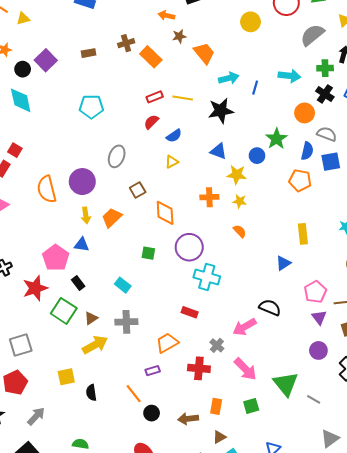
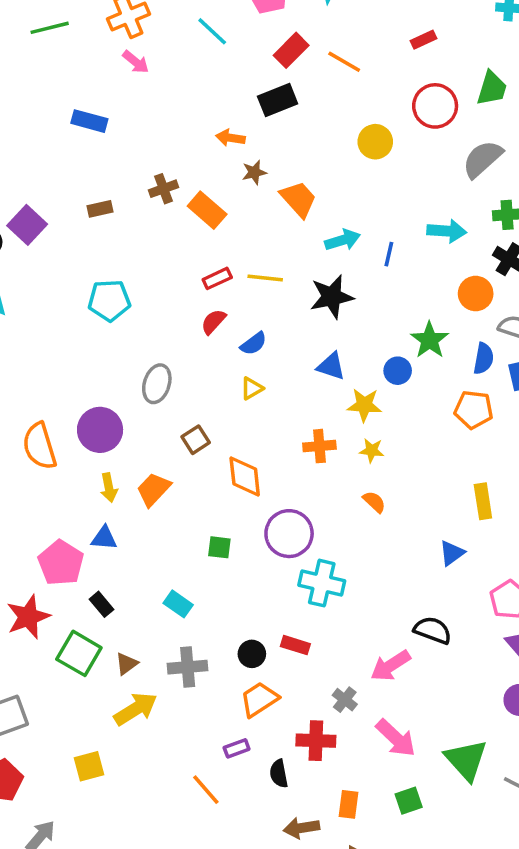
black semicircle: (91, 393) -> (279, 774), moved
black circle: (152, 413) -> (252, 654), moved

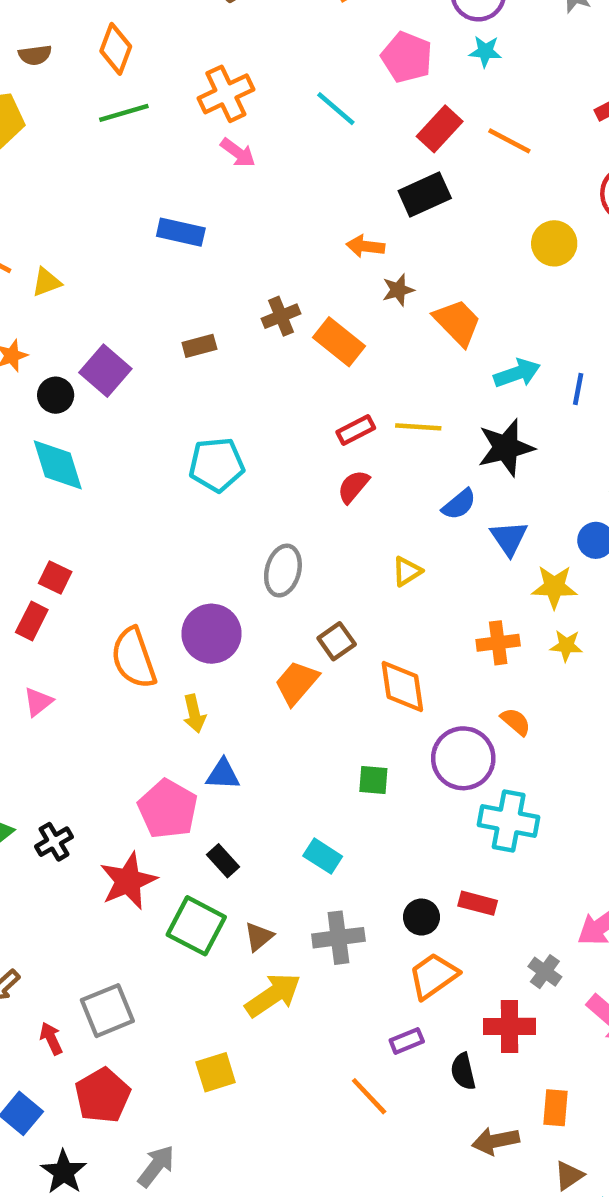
blue semicircle: (254, 344) -> (459, 504), moved
blue triangle: (331, 366) -> (509, 538), turned 40
yellow arrow: (109, 488) -> (194, 714), moved
orange trapezoid: (154, 489) -> (297, 683), moved
orange semicircle: (374, 502) -> (516, 722), moved

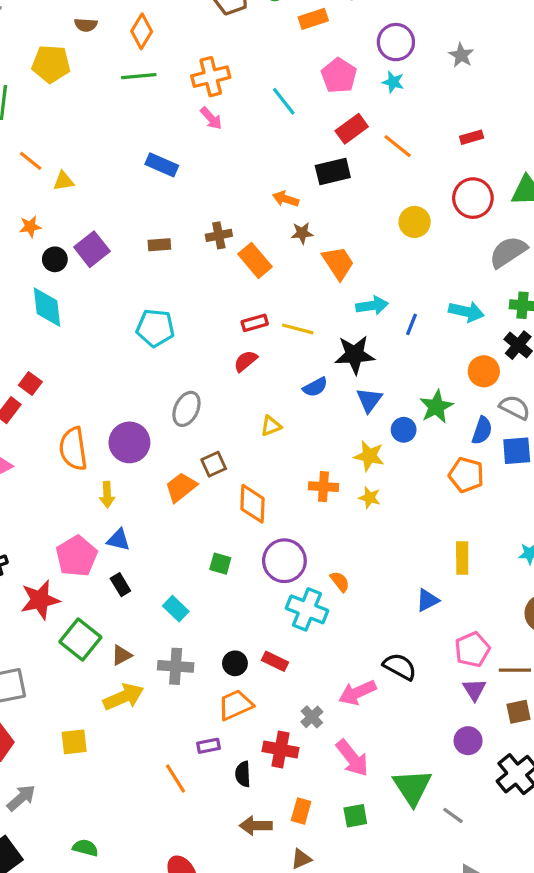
blue triangle: (509, 538) -> (369, 400), moved
orange semicircle: (516, 722) -> (340, 582), moved
black rectangle: (223, 861) -> (120, 585), moved

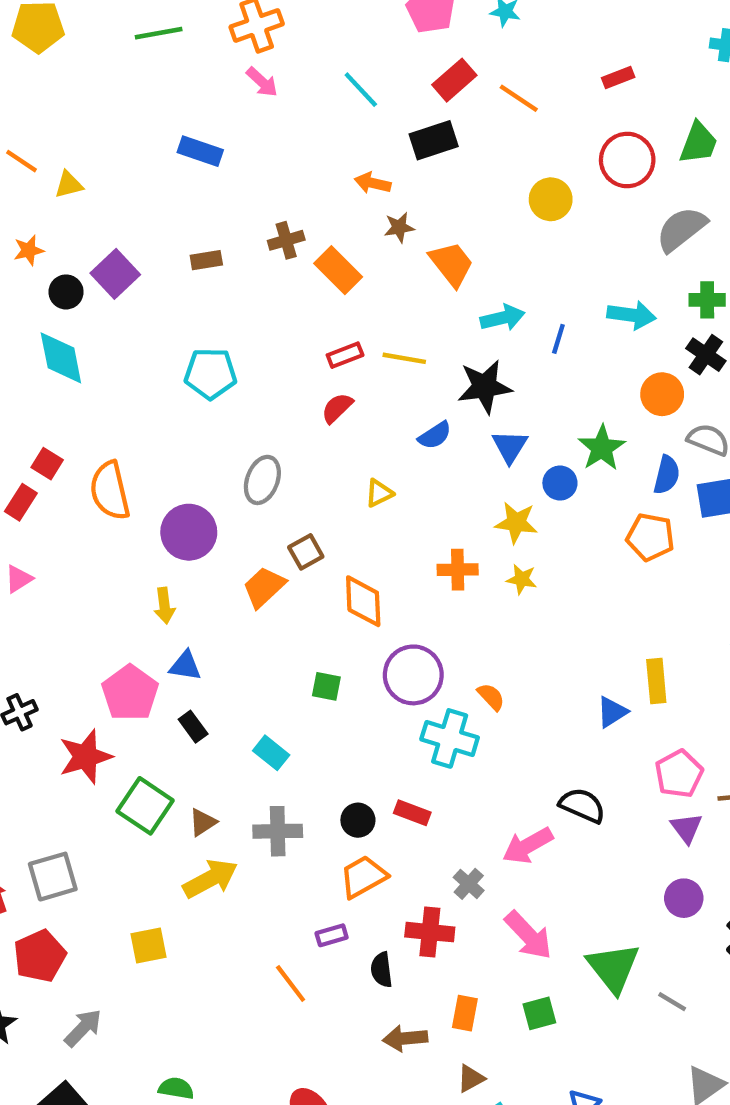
cyan line: (284, 101) -> (361, 90), moved
orange semicircle: (73, 449) -> (110, 491), moved
yellow rectangle: (462, 558) -> (656, 681), moved

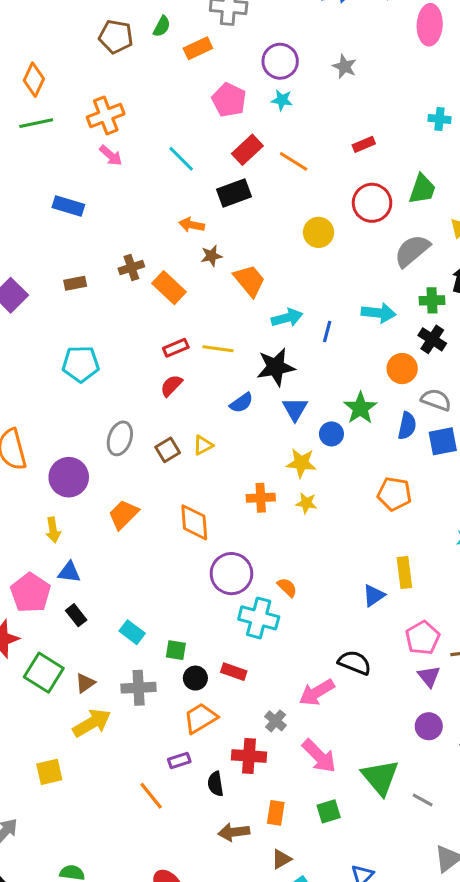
orange pentagon: (650, 537) -> (394, 494), moved
brown square: (306, 552) -> (168, 450), moved
green square: (326, 686) -> (176, 650), moved

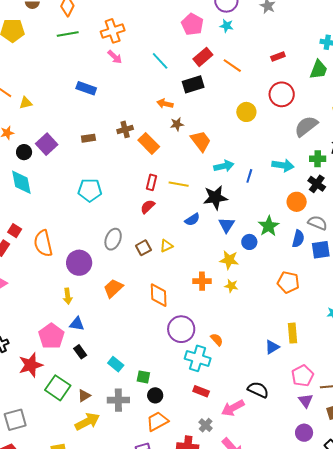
green trapezoid: (422, 189) -> (319, 70), moved
red rectangle: (176, 348) -> (152, 182), turned -56
red rectangle: (234, 672) -> (201, 391), moved

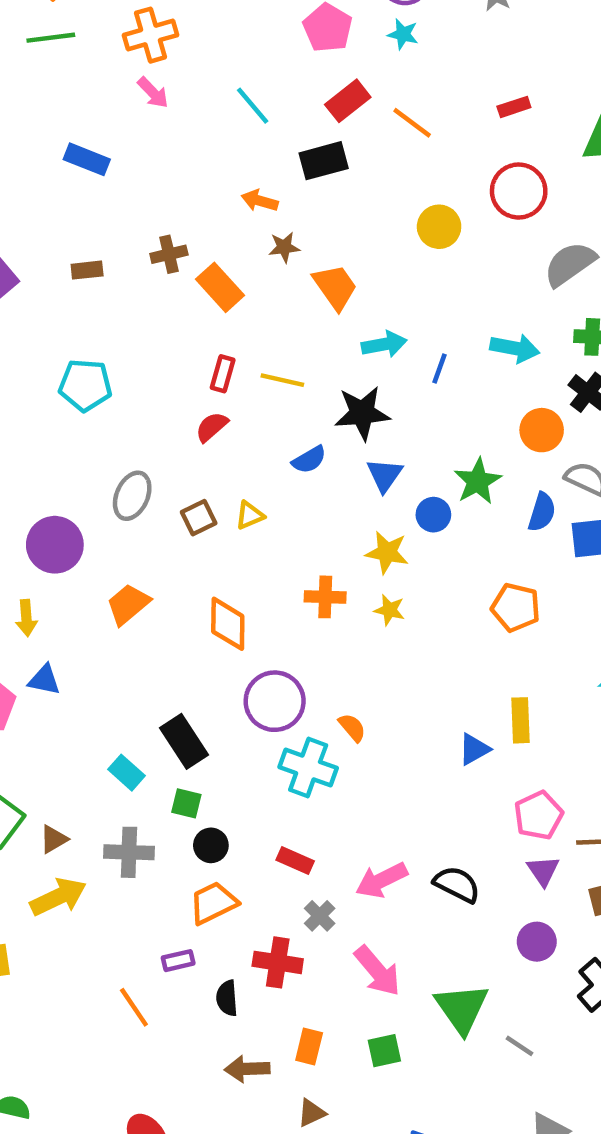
black rectangle: (80, 352) -> (184, 741), moved, size x1.6
black semicircle: (258, 390) -> (457, 884), moved
red rectangle: (201, 391) -> (295, 861), moved

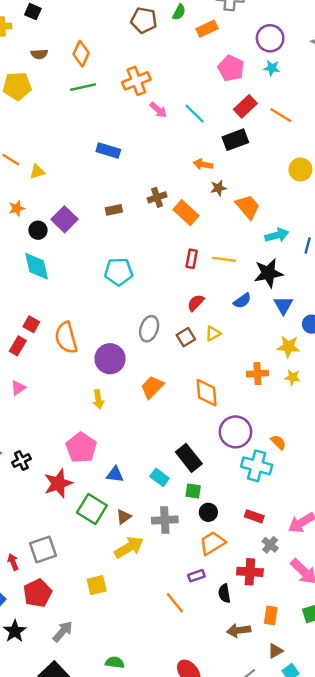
pink arrow: (153, 93) -> (158, 110), moved
red semicircle: (212, 427) -> (196, 303), moved
blue triangle: (44, 680) -> (115, 474), moved

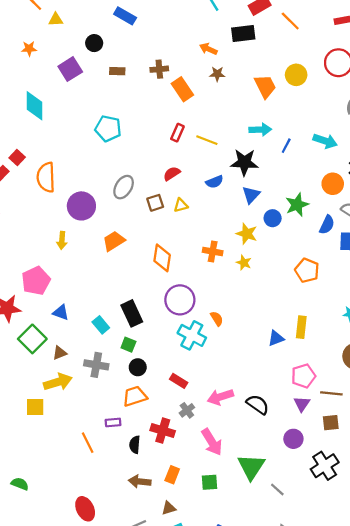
orange trapezoid: (248, 207) -> (265, 86), moved
black circle: (38, 230) -> (94, 43), moved
yellow square: (97, 585) -> (35, 407), moved

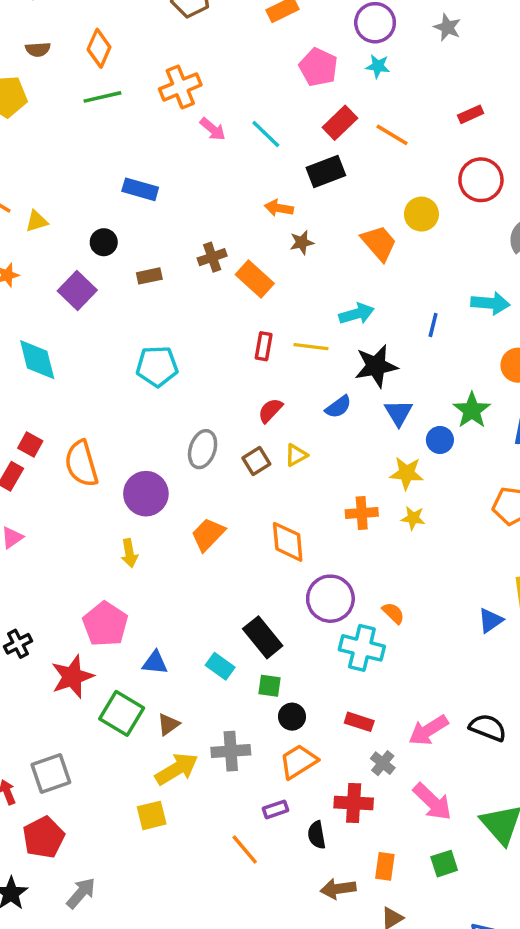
cyan arrow: (260, 130) -> (357, 314), moved
gray cross: (96, 365) -> (231, 751), moved

